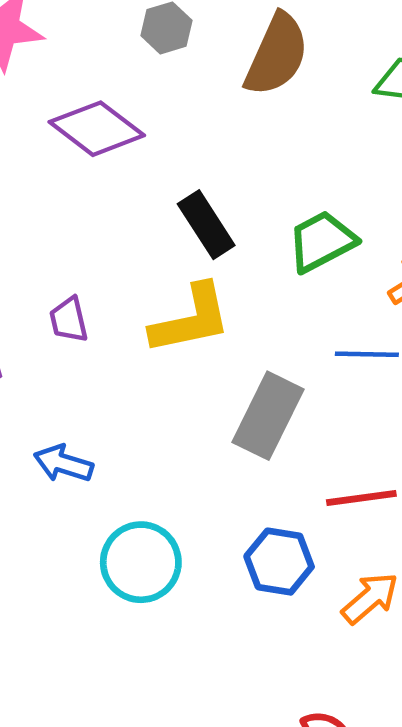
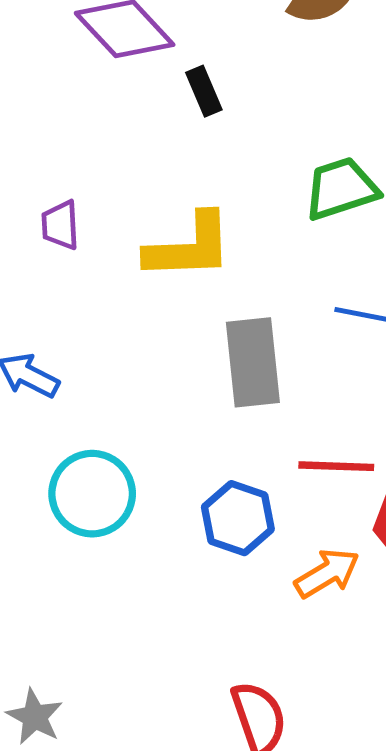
black rectangle: (206, 225) -> (204, 91), moved, size x0.7
gray rectangle: (268, 416) -> (253, 362), turned -42

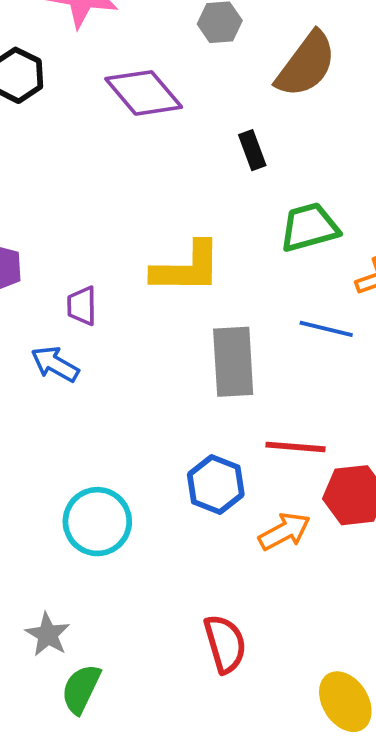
black rectangle: (204, 91) -> (252, 150), moved
purple trapezoid: (60, 225) -> (82, 306), moved
cyan circle: (92, 494) -> (97, 522), moved

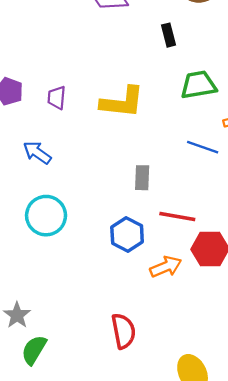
purple trapezoid: (82, 306) -> (57, 98), moved
gray rectangle: (233, 362) -> (142, 178), moved, size x0.6
cyan circle: (97, 522) -> (46, 216), moved

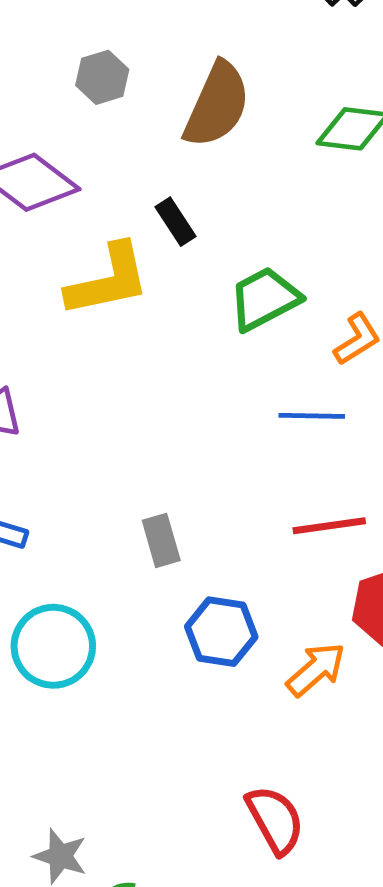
yellow L-shape: (122, 102) -> (108, 280), moved
gray rectangle: (142, 178) -> (161, 540), moved
red line: (177, 216) -> (329, 526), moved

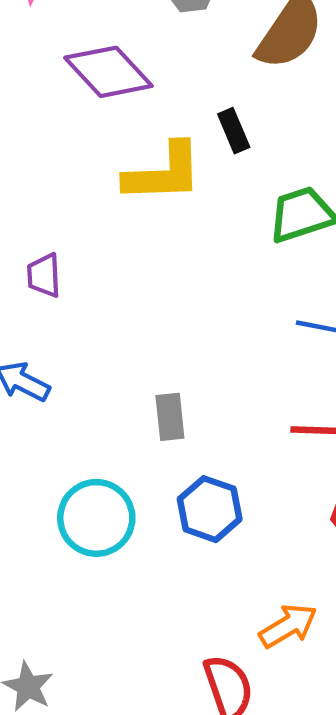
cyan circle: (53, 646) -> (96, 518), moved
orange arrow: (316, 669) -> (288, 626), moved

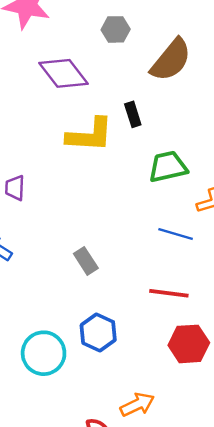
gray rectangle: (170, 417) -> (86, 261), moved, turned -32
cyan circle: (96, 518) -> (44, 353), moved

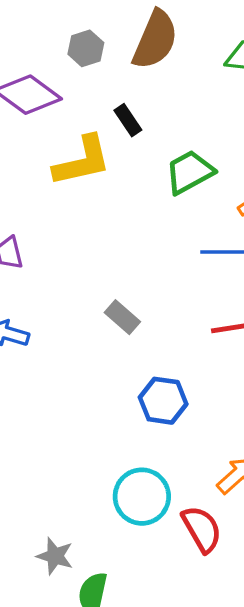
gray hexagon: (116, 29) -> (86, 48), moved
cyan circle: (44, 353) -> (142, 497), moved

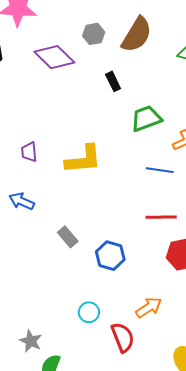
yellow L-shape: (82, 161) -> (83, 159), moved
gray rectangle: (122, 317) -> (68, 237), moved
cyan circle: (142, 497) -> (89, 312), size x0.6

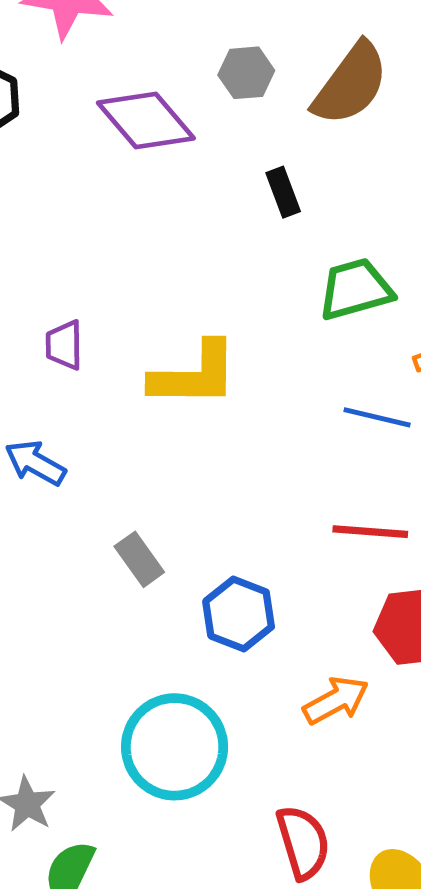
orange arrow: (149, 307) -> (336, 700), moved
cyan circle: (89, 312) -> (175, 747), size x2.0
red semicircle: (123, 337) -> (303, 842), moved

